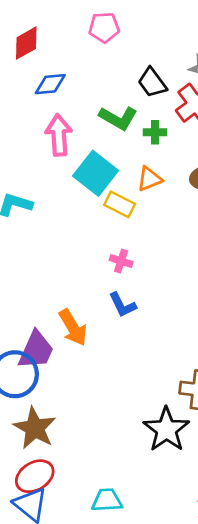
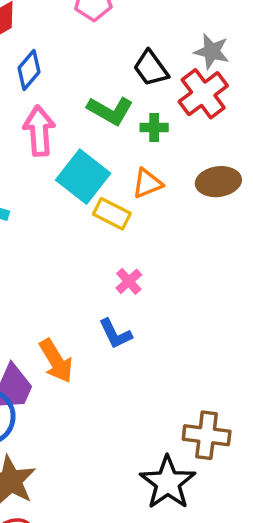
blue diamond: (50, 84) -> (29, 70), turned -44
pink cross: (121, 261) -> (129, 281), moved, turned 30

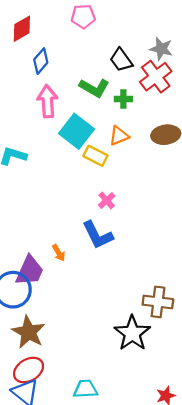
blue L-shape: (115, 334) -> (98, 235), size x1.4
orange arrow: (56, 361) -> (59, 253), size x0.6

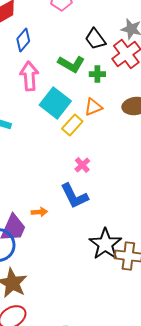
yellow rectangle: (95, 156) -> (72, 125), turned -75
orange arrow: (59, 253) -> (39, 212), turned -63
black star: (132, 333) -> (105, 244), moved

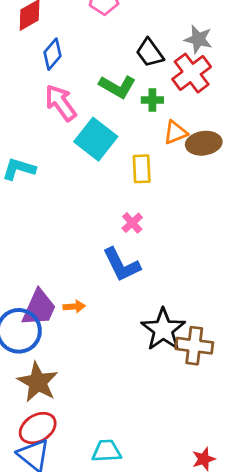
pink arrow: (29, 76) -> (61, 103), turned -32
orange triangle: (93, 107) -> (175, 132), moved
yellow rectangle: (72, 125) -> (142, 169), moved, turned -45
orange arrow: (39, 212) -> (74, 307), moved

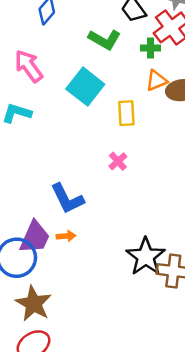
green cross: (152, 100) -> (150, 48), moved
pink arrow: (61, 103) -> (29, 66), moved
blue L-shape: (121, 265) -> (67, 199), moved

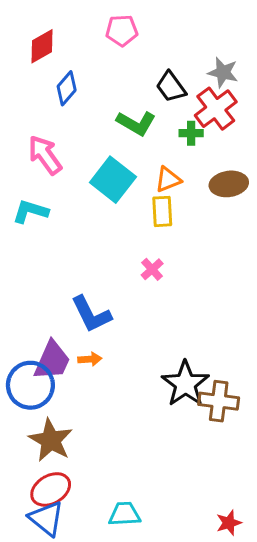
orange triangle: (156, 81) -> (168, 180), moved

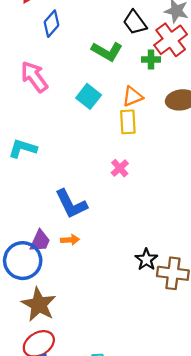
cyan square: (113, 180) -> (89, 96), size x0.7
cyan L-shape: (30, 211) -> (23, 148), moved
purple trapezoid: (52, 361) -> (40, 241), size x0.7
black star: (185, 384) -> (146, 259), size x0.6

